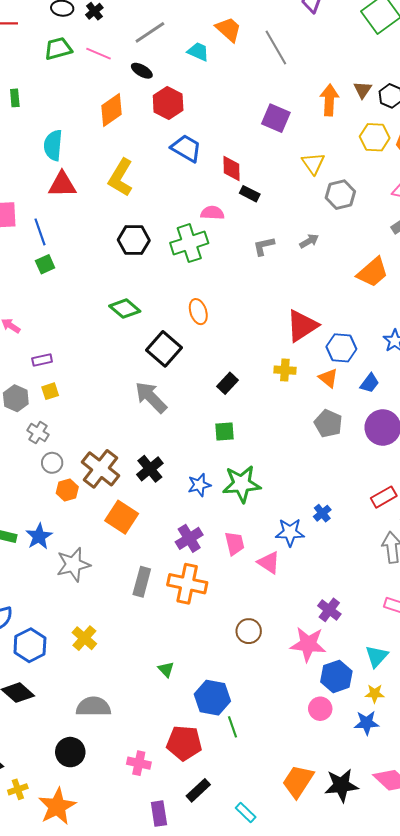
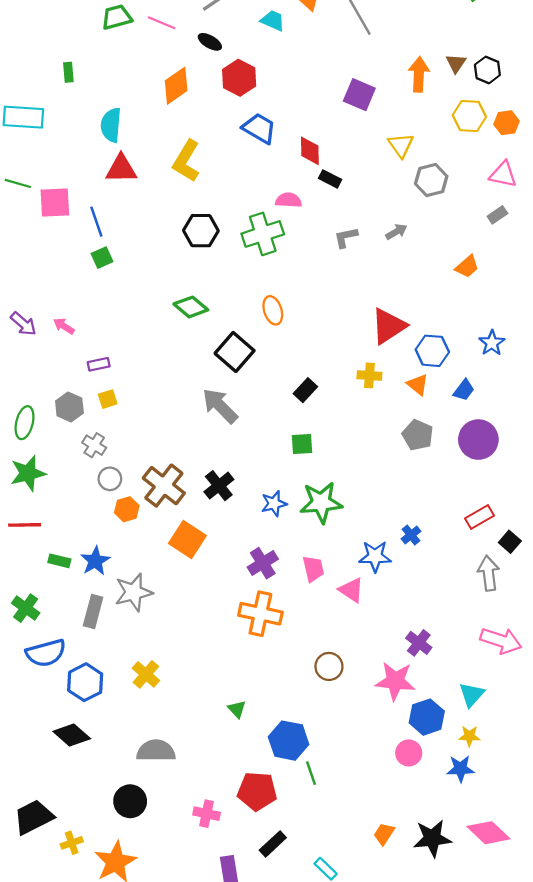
orange trapezoid: (373, 272) -> (467, 267), size x0.7
gray rectangle: (142, 582) -> (93, 611), moved
orange trapezoid: (298, 781) -> (384, 834), size x0.6

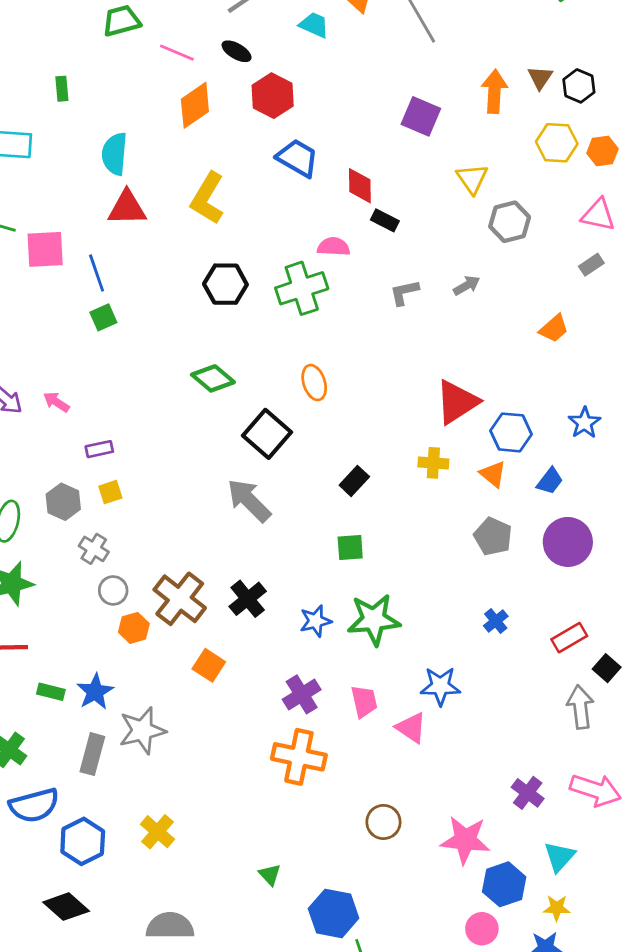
pink line: (162, 23) -> (177, 53), moved
blue cross: (411, 535) -> (496, 621), moved
orange square: (187, 540) -> (209, 665), size x0.7
purple cross: (419, 643) -> (528, 793), moved

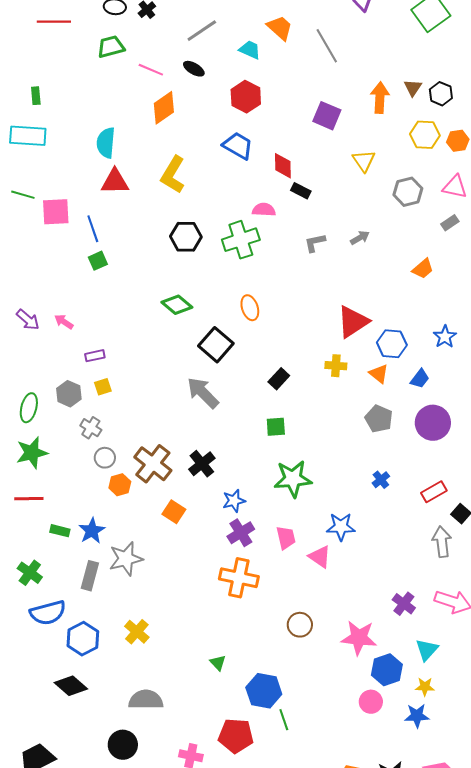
green rectangle: (62, 89) -> (36, 96), moved
red hexagon: (273, 96) -> (246, 97), moved
gray hexagon: (510, 222) -> (408, 192), moved
blue star: (316, 621) -> (234, 501), moved

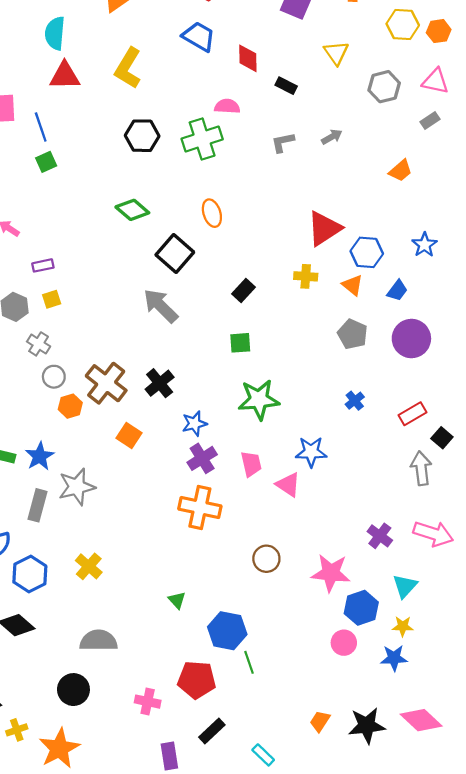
black rectangle: (301, 191) -> (286, 86), moved

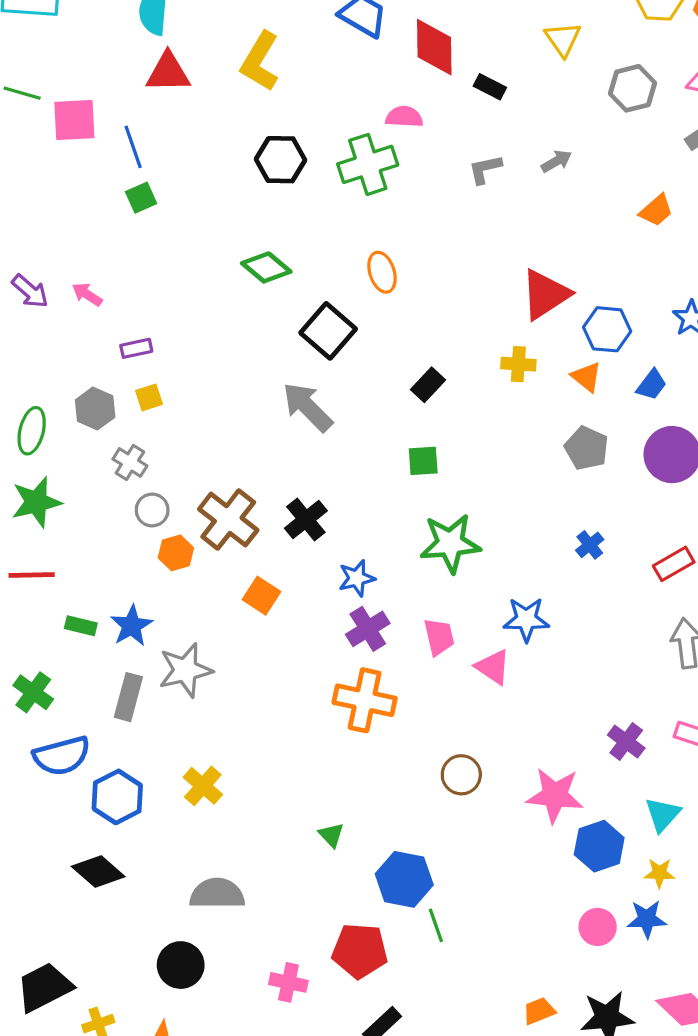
red diamond: (248, 58) -> (434, 47), size x1.4
pink circle: (344, 643) -> (598, 927), moved
orange trapezoid: (320, 721) -> (539, 1011), turned 35

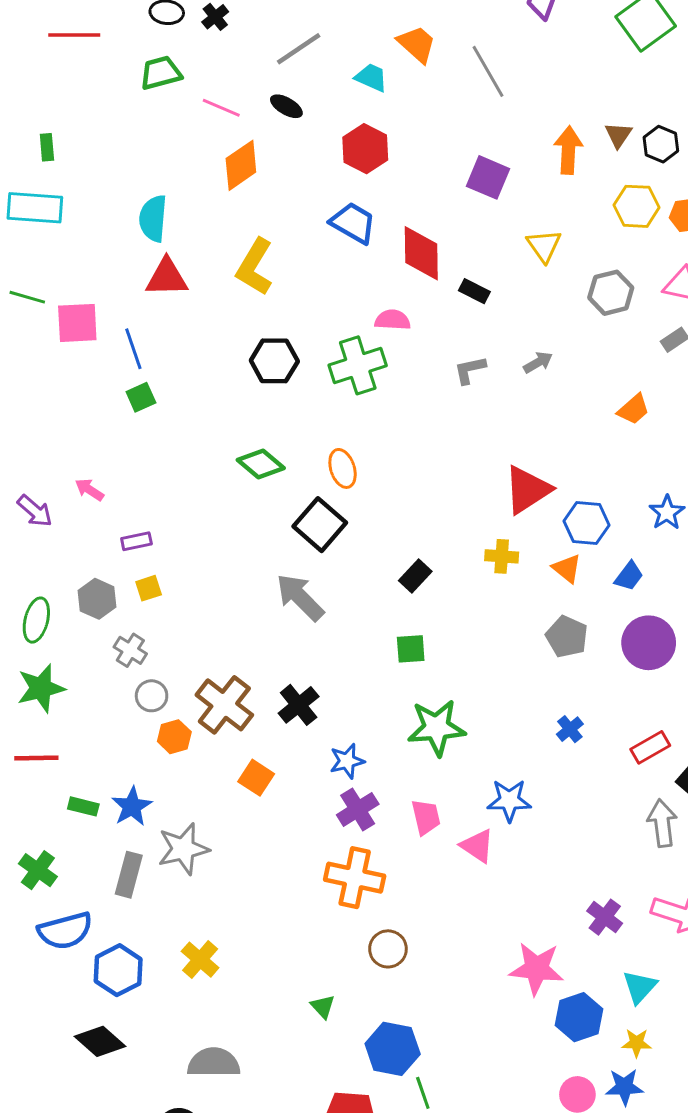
orange ellipse: (382, 272) -> (343, 468), moved
purple arrow: (30, 291) -> (35, 511), moved
brown circle: (461, 775) -> (388, 949), moved

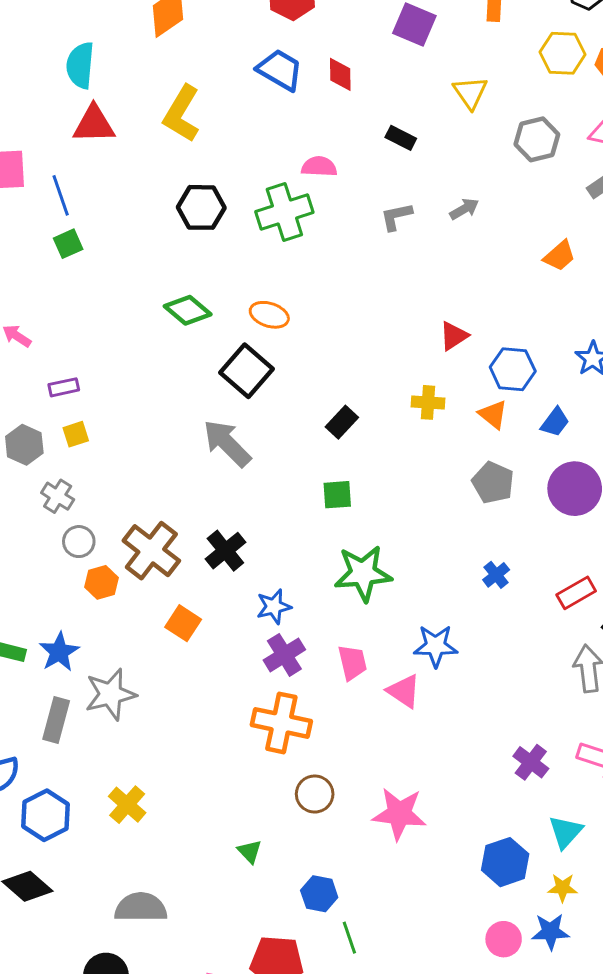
red diamond: (421, 253) -> (340, 74), moved, size x0.6
orange ellipse: (343, 468) -> (269, 315), turned -54
red triangle: (527, 490) -> (454, 336), size x0.6
pink star: (537, 969) -> (399, 814), moved
blue hexagon: (393, 1049) -> (319, 894), size x0.7

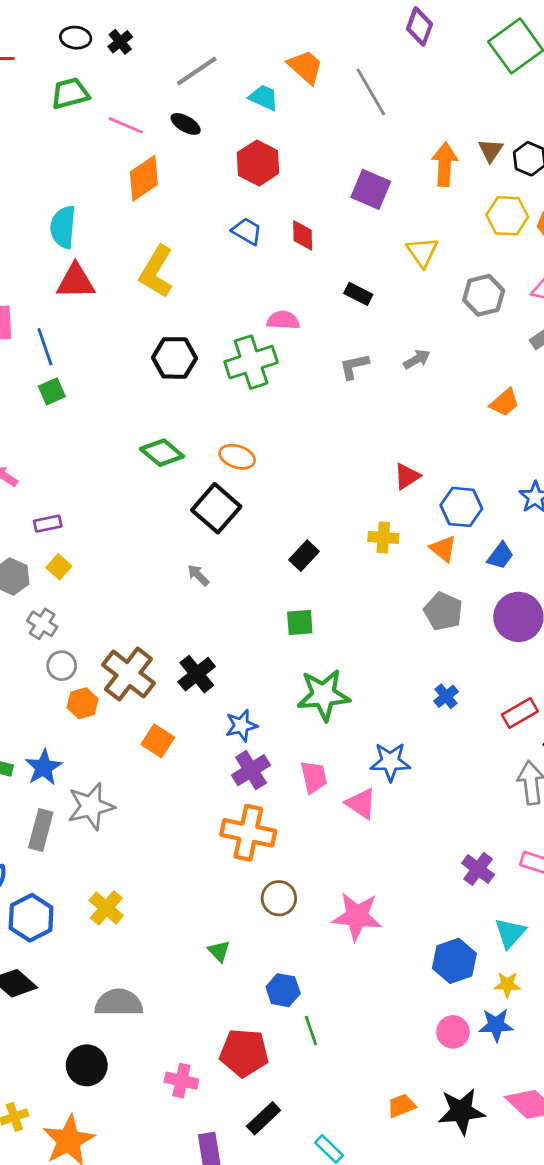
blue trapezoid: (280, 70) -> (247, 231), size x0.7
yellow square: (76, 434) -> (59, 567), turned -30
gray arrow: (227, 443) -> (198, 575), size x0.5

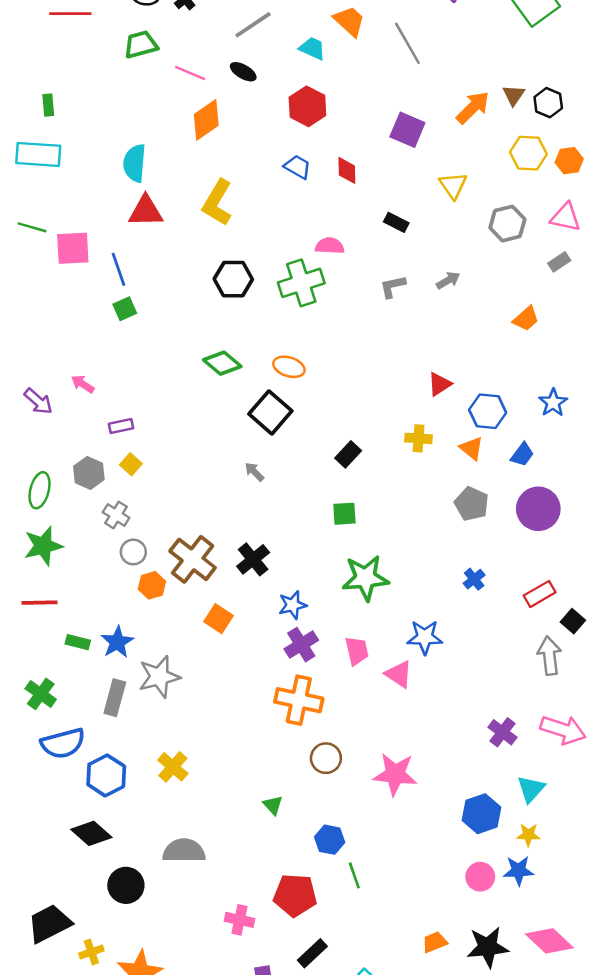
orange arrow: (445, 164) -> (473, 108), turned 42
black circle: (87, 1065) -> (126, 885), moved

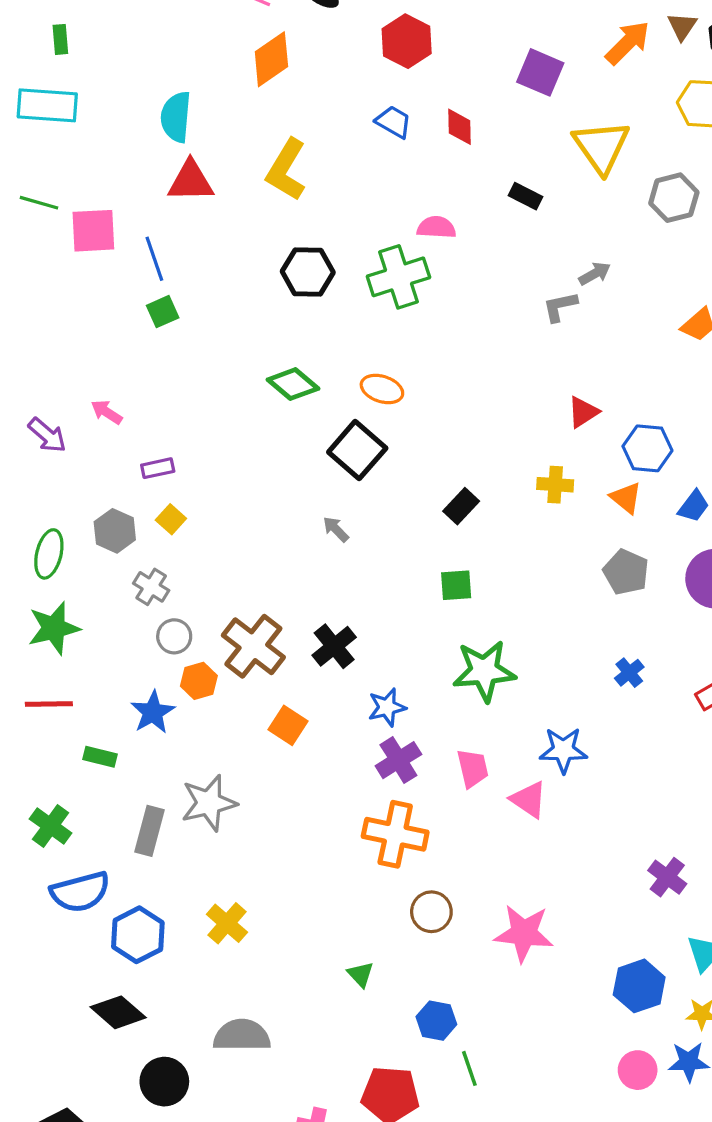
yellow triangle: (453, 185) -> (601, 147), size x1.5
gray L-shape: (393, 287) -> (560, 307), moved
blue star: (117, 642) -> (153, 712), moved

